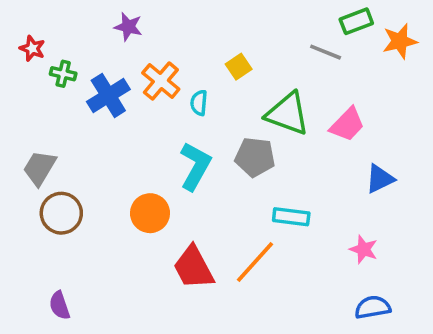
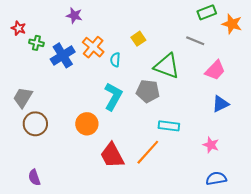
orange star: (400, 41) -> (232, 24), turned 30
gray line: (326, 52) -> (195, 41), moved
pink trapezoid: (347, 124) -> (215, 70), moved

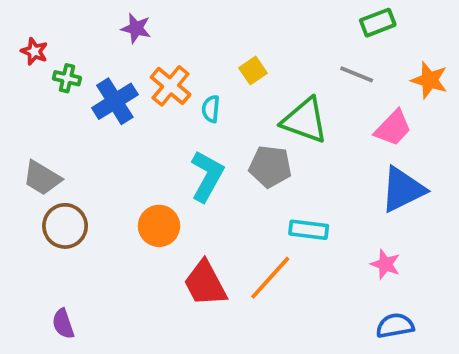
orange star: (232, 24) -> (429, 80), moved
gray trapezoid: (23, 98) -> (42, 178), turned -90
blue triangle: (220, 104) -> (403, 189), size x1.5

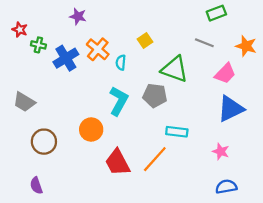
brown circle: (65, 226) -> (44, 142), moved

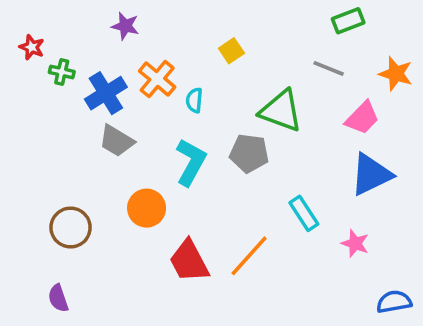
yellow square: (145, 41) -> (231, 51), moved
gray trapezoid: (24, 102) -> (117, 141), moved
cyan rectangle: (177, 132) -> (304, 213), moved, turned 50
blue semicircle: (226, 187) -> (394, 302), moved

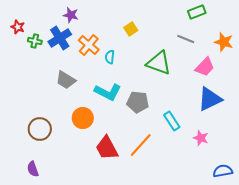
blue cross: (106, 93) -> (60, 38), moved
gray pentagon: (249, 153) -> (138, 102), moved
cyan L-shape: (191, 162) -> (108, 92), turned 88

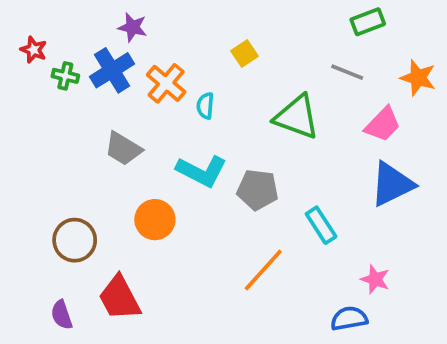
pink star: (201, 138) -> (375, 279), moved
red trapezoid: (107, 148) -> (119, 298), moved
blue semicircle: (223, 171) -> (349, 319), moved

